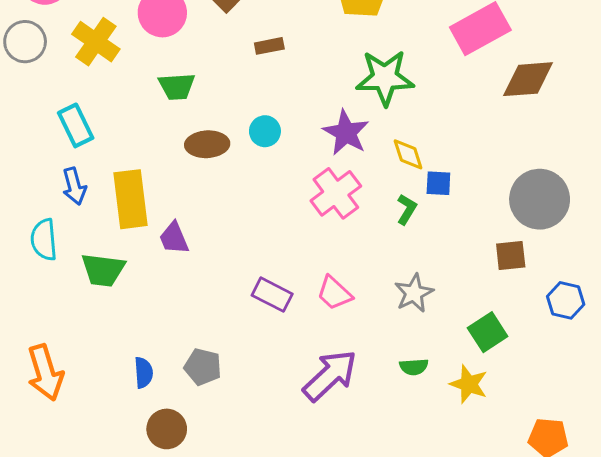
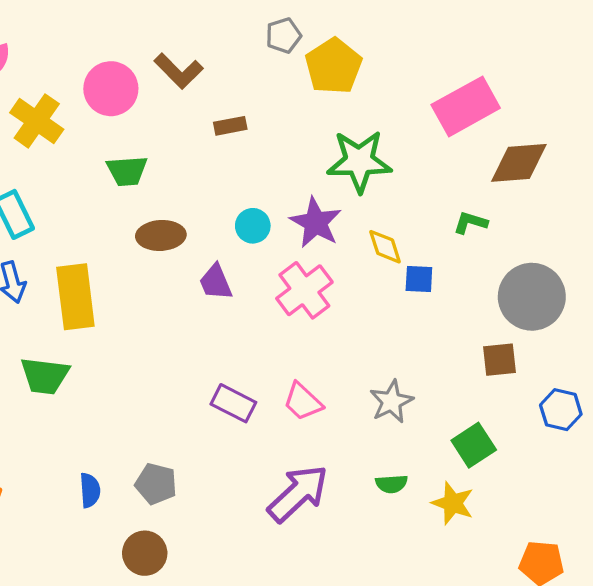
cyan circle: (265, 131) -> (253, 226), moved
green L-shape: (407, 209) -> (470, 223), moved, turned -104
purple trapezoid: (174, 238) -> (216, 282), moved
brown circle: (167, 429) -> (145, 553), moved

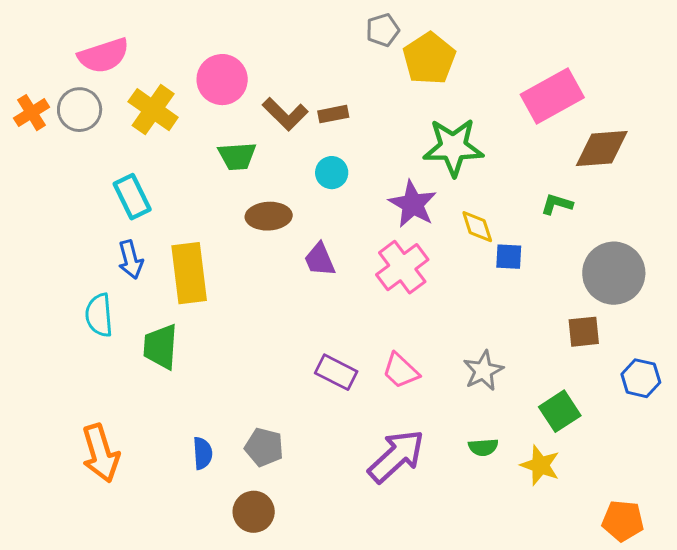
brown L-shape: (179, 71) -> (285, 114), moved
cyan circle: (253, 226) -> (332, 173), moved
green trapezoid: (45, 376) -> (161, 347), turned 87

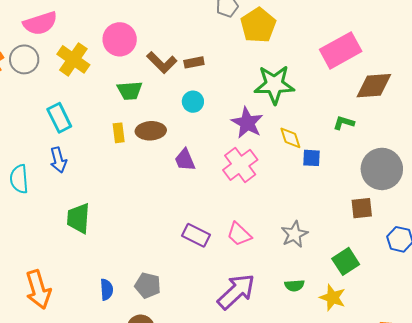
yellow rectangle: (189, 273) -> (119, 133), moved, size x0.5
cyan semicircle: (99, 315) -> (19, 179), moved

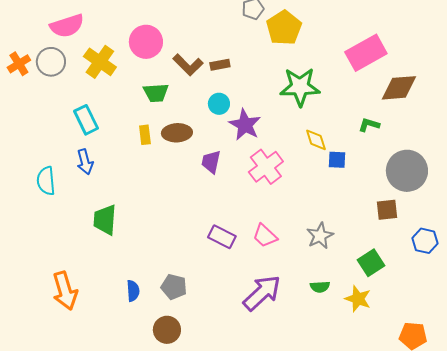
purple star: (247, 123) -> (245, 125), moved
purple trapezoid: (185, 160) -> (211, 162), turned 35

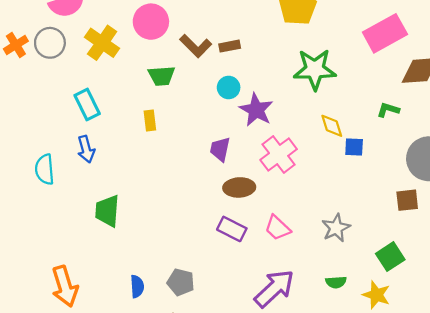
brown ellipse: (177, 133) -> (239, 187), moved

